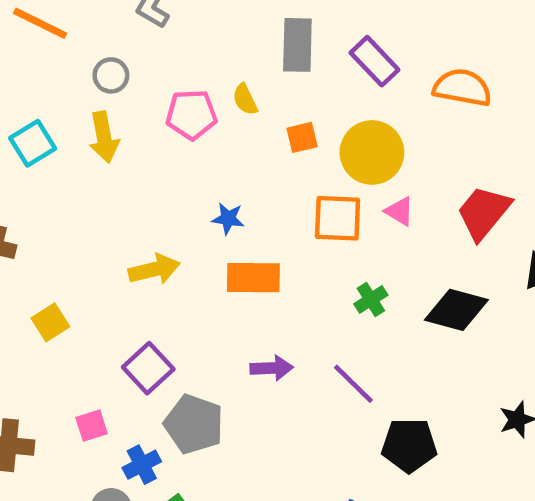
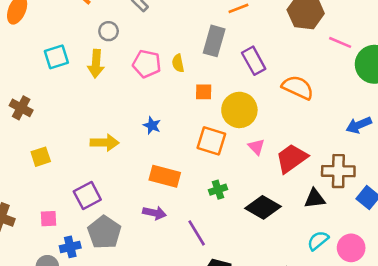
pink triangle: (399, 211) -> (256, 147), moved
orange rectangle: (253, 278) -> (165, 176), moved

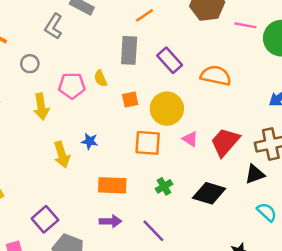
yellow arrow: (96, 64) -> (41, 107), moved
yellow arrow: (105, 143) -> (62, 155), moved, turned 85
cyan semicircle: (318, 240) -> (267, 212), turned 95

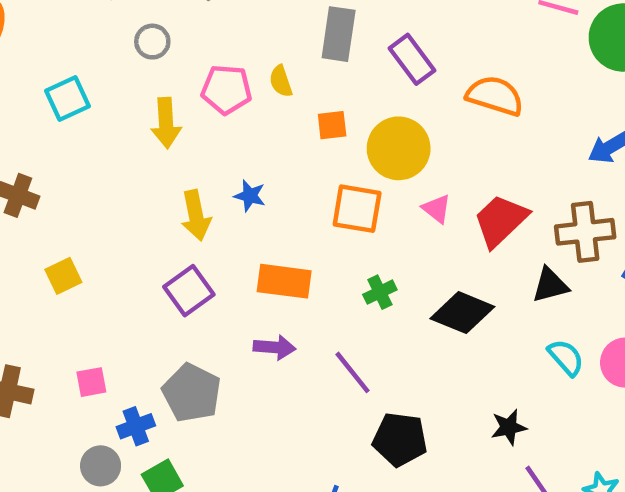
purple square: (45, 219) -> (189, 291), moved

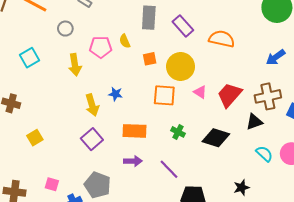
green cross: (380, 292) -> (178, 132), turned -32
pink square: (91, 382) -> (52, 184), turned 32

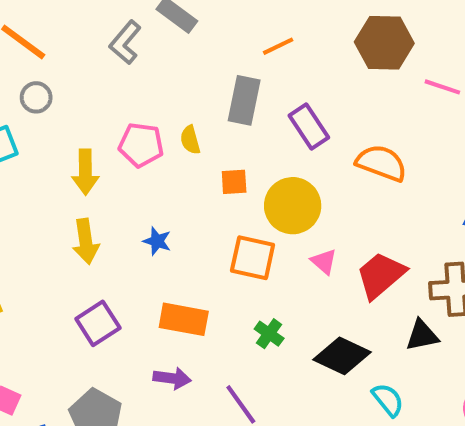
gray circle: (65, 29) -> (36, 97), moved
yellow arrow: (92, 105) -> (86, 241), moved
cyan semicircle: (264, 154) -> (388, 400), moved

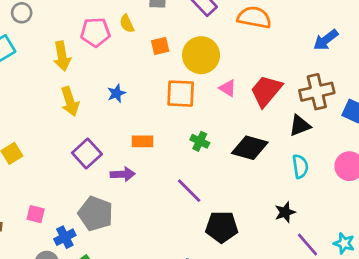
blue star: (157, 241) -> (116, 93), turned -30
orange rectangle: (184, 319) -> (142, 141), size x0.7
purple arrow: (172, 378) -> (123, 174), moved
cyan semicircle: (388, 400) -> (300, 166), moved, turned 40

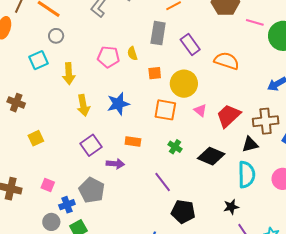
yellow arrow: (62, 56) -> (69, 74), moved
blue star: (116, 93) -> (118, 104), size x1.6
cyan semicircle: (300, 166) -> (246, 175), size x1.5

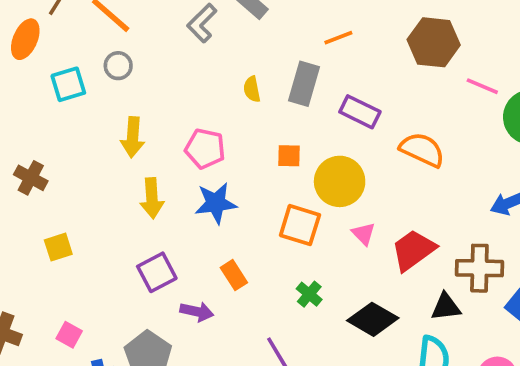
purple rectangle: (190, 44) -> (360, 112), turned -35
yellow semicircle: (132, 53) -> (252, 89), moved
pink pentagon: (108, 57) -> (205, 149), moved
cyan square: (38, 60) -> (68, 84), moved
orange rectangle: (133, 141) -> (234, 275), turned 42

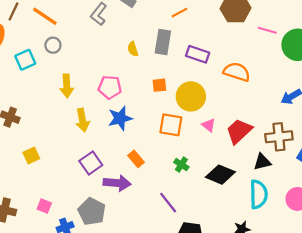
purple arrow: (197, 312) -> (117, 183), size x1.4

